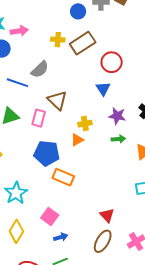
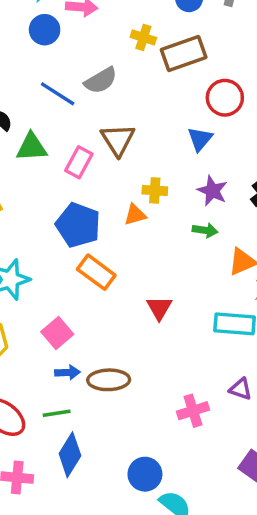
red triangle: (107, 215) -> (159, 308), moved
brown ellipse: (103, 241) -> (109, 380), moved, turned 45

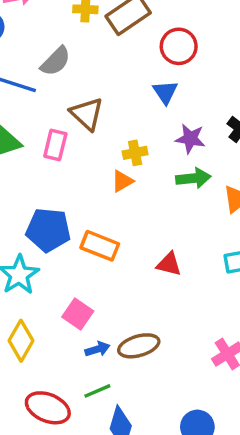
blue pentagon: (78, 225) -> (48, 230), moved
green arrow: (205, 230) -> (193, 178), size x1.4
red triangle: (159, 308) -> (169, 264), turned -32

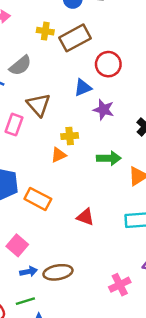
blue triangle: (165, 92) -> (83, 88), moved, turned 36
purple star: (190, 139) -> (104, 110), moved

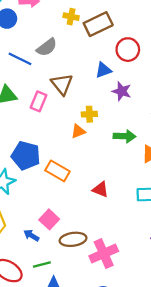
pink square: (17, 245) -> (49, 219), moved
blue arrow: (29, 272) -> (31, 235), moved, turned -140
pink cross: (120, 285) -> (104, 254), moved, size x1.4

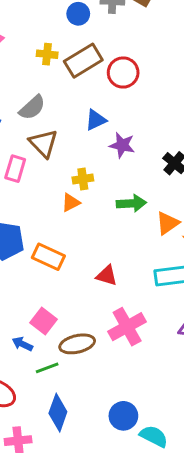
gray semicircle: (47, 47) -> (32, 108), moved
red circle: (128, 50) -> (123, 73), moved
pink cross: (104, 254) -> (127, 327), moved
green line: (42, 265) -> (47, 368), moved

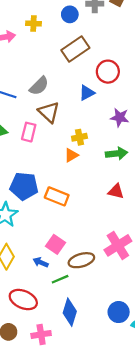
yellow cross: (47, 54) -> (33, 24), moved
red circle: (123, 73) -> (108, 72), moved
purple star: (122, 145) -> (120, 117), moved
red triangle: (107, 276) -> (116, 191), moved

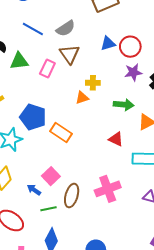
red circle: (108, 72) -> (130, 47), moved
purple star: (120, 117) -> (133, 72), turned -30
brown ellipse: (81, 260) -> (72, 196), turned -70

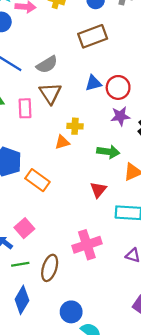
pink rectangle: (47, 69) -> (25, 108), turned -30
red triangle: (116, 139) -> (98, 190), turned 42
brown ellipse: (72, 196) -> (50, 268), moved

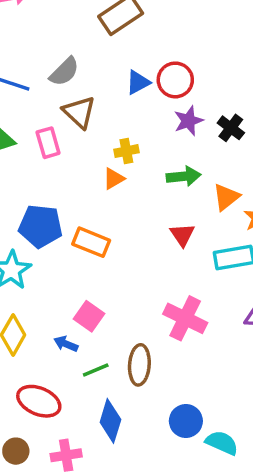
pink cross: (87, 245) -> (185, 318), turned -32

